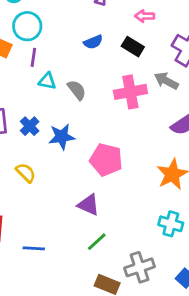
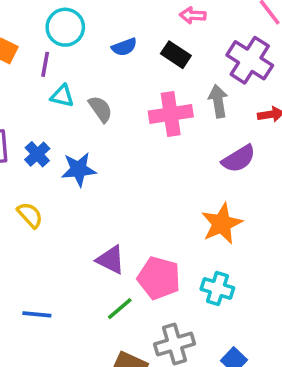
cyan circle: (27, 26) -> (65, 27), moved
gray arrow: (166, 81) -> (218, 101), turned 50
pink pentagon: (106, 160) -> (159, 278), moved

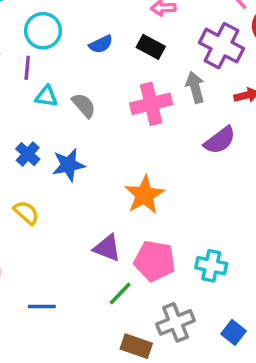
orange star: (222, 224) -> (144, 195), moved

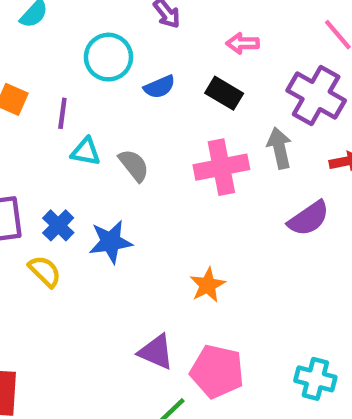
cyan circle: (43, 31) -> (108, 57), moved
orange star: (144, 195) -> (208, 285), size x0.7
yellow semicircle: (26, 213) -> (45, 271), moved
cyan cross: (211, 266) -> (315, 379), moved

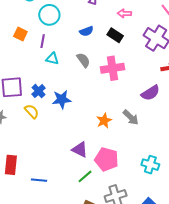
cyan circle: (108, 57) -> (49, 15), moved
gray arrow: (279, 148) -> (131, 117), moved, turned 144
gray semicircle: (134, 165) -> (83, 60), moved

